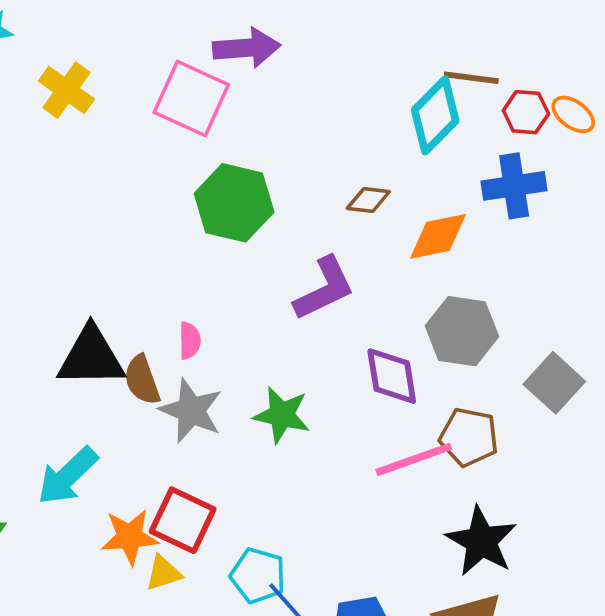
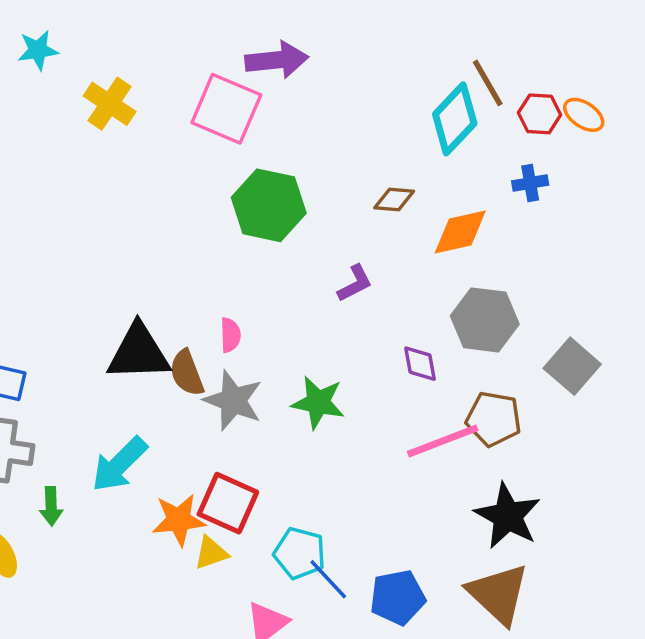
brown line: (471, 78) -> (488, 83), turned 54
blue cross: (514, 186) -> (530, 183), size x0.6
purple L-shape: (324, 289) -> (355, 283), size x0.6
purple diamond: (392, 376) -> (420, 364), size x0.7

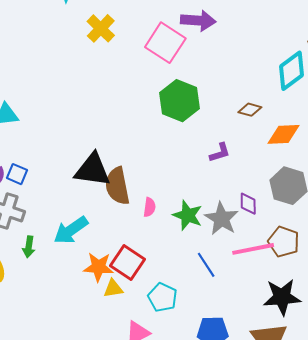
pink semicircle: (230, 335) -> (149, 207), moved
brown semicircle: (187, 373) -> (117, 186), size x1.4
gray star: (233, 400) -> (222, 219), moved
black star: (508, 516) -> (282, 297), turned 30
blue line: (328, 579) -> (206, 265), moved

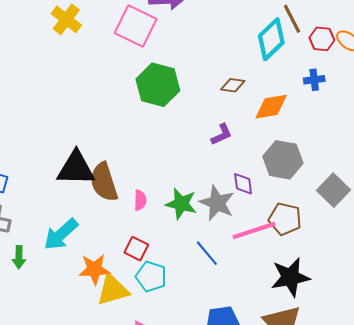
purple L-shape: (220, 153) -> (222, 134), moved
red square: (128, 262) -> (136, 249), moved, size x0.7
yellow triangle: (113, 289) -> (113, 290), size x1.6
cyan pentagon: (162, 297) -> (151, 277), moved

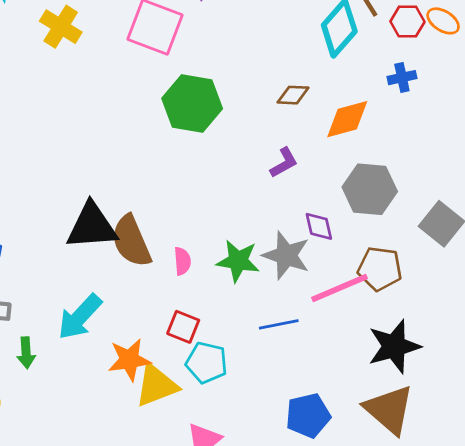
blue line: (207, 253) -> (279, 324), turned -56

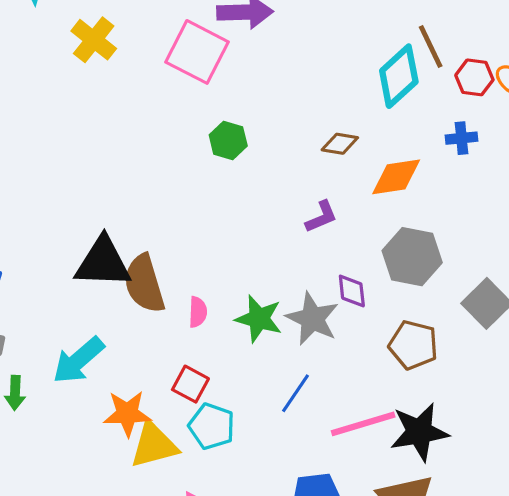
green hexagon: (192, 104) -> (228, 140), size x0.6
pink line: (340, 288) -> (363, 424), moved
blue line: (279, 324) -> (295, 393), turned -51

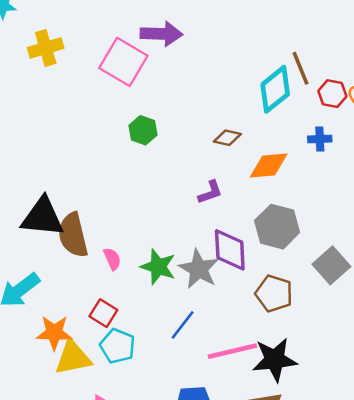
yellow cross: (94, 40) -> (46, 48), turned 32
purple diamond: (352, 291) -> (230, 250), size x1.6
pink semicircle: (198, 312) -> (112, 259), turned -30

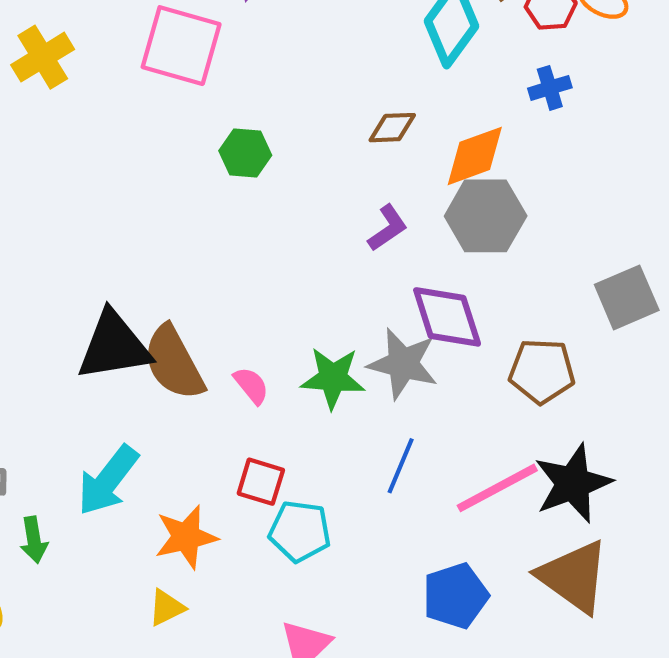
gray hexagon: (277, 227) -> (486, 216), moved
gray square: (331, 265) -> (627, 297), turned 33
yellow triangle: (73, 358) -> (167, 608), moved, size x0.6

